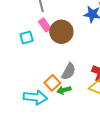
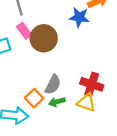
green arrow: (64, 90) -> (57, 102), moved

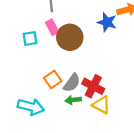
red cross: (92, 84) -> (93, 86), moved
orange square: (34, 98) -> (53, 80), moved

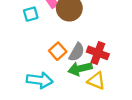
green arrow: (73, 100) -> (80, 69), size x1.5
yellow triangle: (101, 105) -> (96, 81), moved

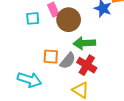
orange square: (58, 51) -> (51, 57), turned 35
green arrow: (80, 69) -> (84, 43), moved

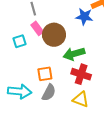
gray semicircle: (68, 61) -> (49, 93), moved
cyan arrow: (29, 80) -> (20, 91), moved

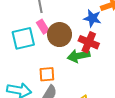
cyan square: (19, 41) -> (23, 38), size x1.6
red cross: (81, 74) -> (89, 42), moved

